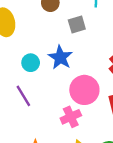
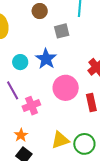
pink cross: (71, 117) -> (31, 106), moved

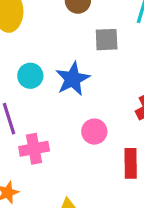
pink circle: (66, 88) -> (94, 132), size x0.6

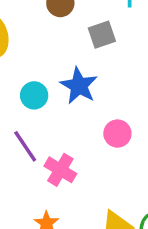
pink cross: (34, 149) -> (60, 170), turned -32

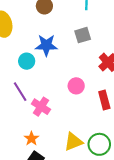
gray square: (102, 35) -> (83, 35), moved
blue star: (79, 86) -> (46, 45), moved, turned -30

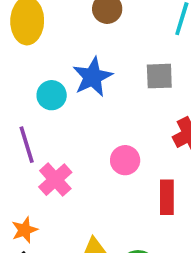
blue star: (46, 45) -> (93, 77), turned 30

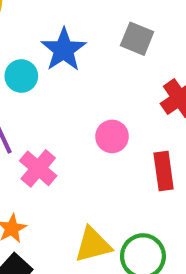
gray square: (159, 76) -> (137, 39), turned 32

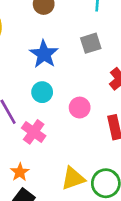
gray square: (137, 39) -> (91, 43), turned -35
cyan circle: (21, 76) -> (42, 92), moved

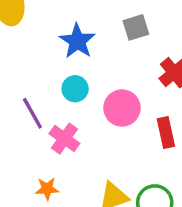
pink circle: (80, 108) -> (122, 108), size x1.4
orange star: (20, 172) -> (47, 189), turned 30

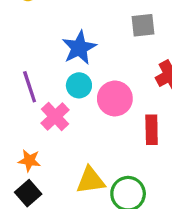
blue star: (77, 41) -> (79, 48), moved
cyan circle: (75, 89) -> (79, 85), moved

